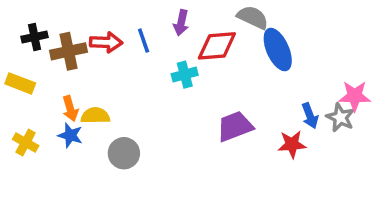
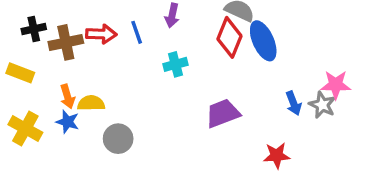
red diamond: (217, 46) -> (229, 37), moved, turned -63
yellow cross: (26, 143) -> (25, 129), size x1.4
red star: (292, 144) -> (277, 156), moved

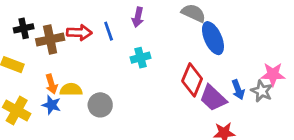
red diamond: (229, 37) -> (192, 80), moved
purple trapezoid: (223, 113) -> (213, 98), moved, turned -116
gray circle: (118, 139) -> (100, 105), moved

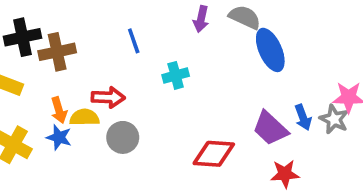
purple arrow: (138, 17) -> (201, 19), moved
black cross: (24, 28) -> (23, 37), size x1.4
red arrow: (79, 33) -> (108, 97), moved
red diamond: (192, 80) -> (214, 154), moved, turned 72

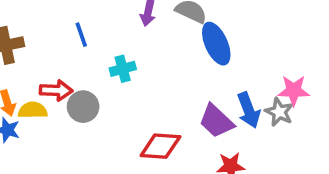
blue arrow: (303, 117) -> (249, 110), size x1.4
gray circle: (123, 137) -> (83, 107), moved

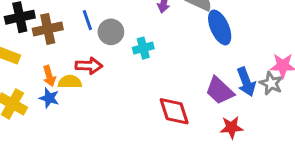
blue line: (81, 35) -> (87, 20), moved
gray circle: (83, 107) -> (111, 32), moved
red diamond: (160, 146) -> (174, 111), turned 68

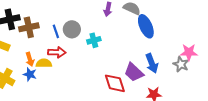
blue line: (87, 20) -> (56, 31), moved
blue arrow: (246, 82) -> (152, 63), moved
purple trapezoid: (220, 91) -> (134, 72), moved

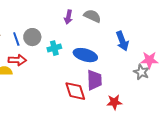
blue ellipse: (146, 26) -> (85, 55), moved, turned -50
blue arrow: (152, 63) -> (122, 41), moved
purple trapezoid: (134, 72) -> (94, 80), turned -135

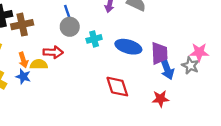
blue line: (16, 39) -> (68, 12), moved
blue arrow: (122, 41) -> (167, 69), moved
purple trapezoid: (94, 80) -> (159, 53), moved

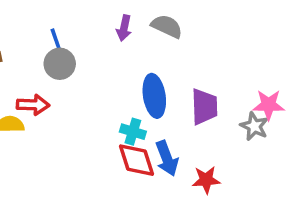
cyan cross: (94, 39) -> (133, 132), moved, turned 32
blue ellipse: (128, 47) -> (154, 96), turned 65
blue arrow: (167, 69) -> (167, 158), moved

